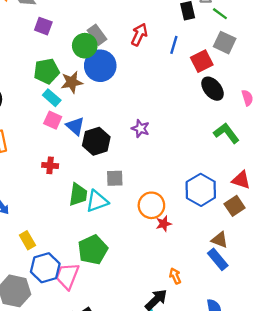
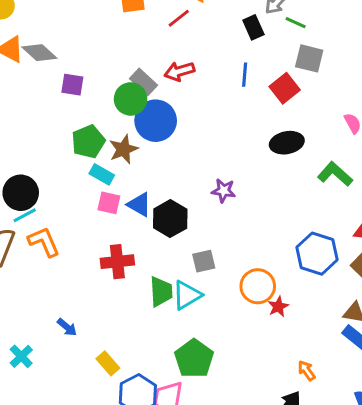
red arrow: (139, 35) -> (179, 71), moved, turned -120
black ellipse: (213, 89) -> (287, 143), moved, turned -50
red cross: (50, 165) -> (117, 262), size x1.5

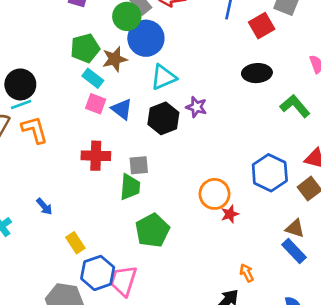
black hexagon: (170, 219) -> (163, 118), moved
gray square: (204, 261) -> (139, 165), moved
cyan triangle: (187, 295) -> (163, 77), moved
green pentagon: (194, 358) -> (152, 230), moved

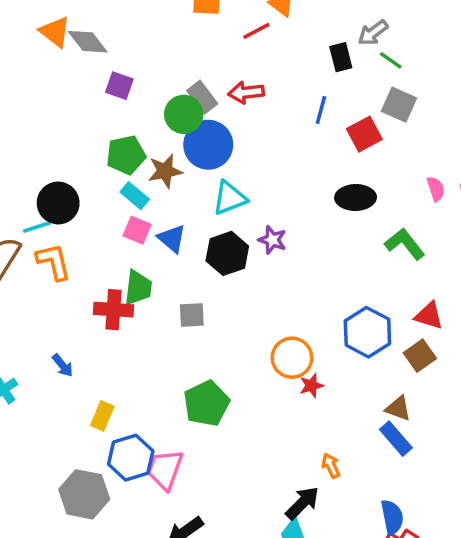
black circle: (20, 84) -> (58, 203), moved
red cross: (96, 156) -> (113, 310), moved
green trapezoid: (130, 187) -> (138, 288), moved
yellow rectangle: (75, 243) -> (102, 416), turned 54

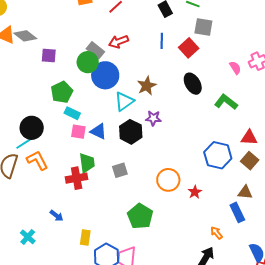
brown star: (165, 171) -> (147, 86), moved
black ellipse: (356, 198) -> (193, 84), turned 75
orange circle: (292, 358) -> (168, 180), moved
blue rectangle: (396, 439) -> (237, 212), moved, turned 30

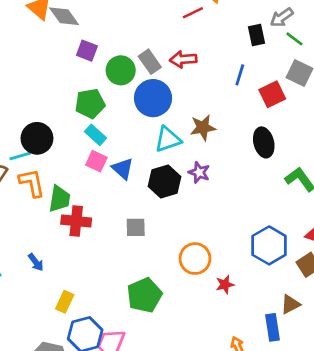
green circle: (88, 62) -> (121, 70), moved
green trapezoid: (87, 163) -> (59, 199), moved
brown triangle: (245, 192) -> (290, 304), turned -49

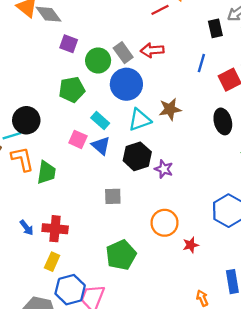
cyan rectangle: (96, 135) -> (100, 120), moved
purple star: (199, 172) -> (164, 169), moved
red cross: (76, 221) -> (55, 229), moved

